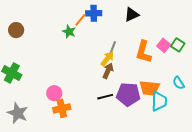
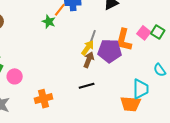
orange trapezoid: (149, 88) -> (130, 104), moved
pink circle: (54, 93) -> (15, 76), moved
purple pentagon: (128, 94) -> (110, 51), moved

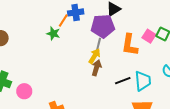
purple pentagon: (110, 51) -> (103, 26), moved
black line: (87, 86) -> (123, 81), moved
cyan trapezoid: (141, 89) -> (143, 81), moved

